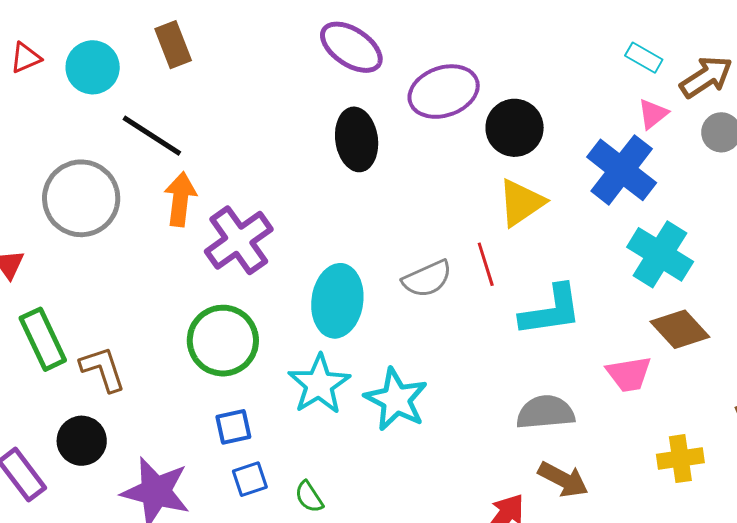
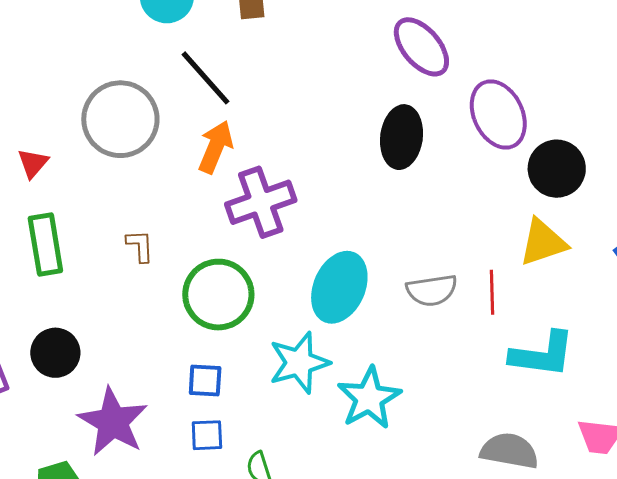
purple ellipse: (444, 92) -> (498, 114), turned 68
brown L-shape: (103, 369) -> (140, 246), moved, size x0.7

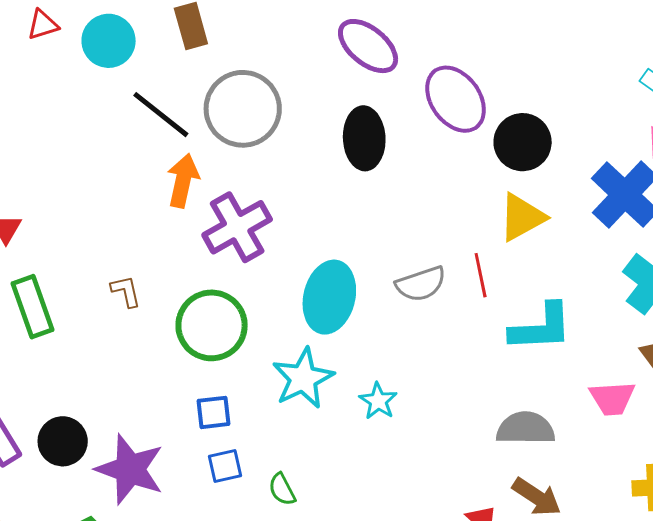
gray circle: (120, 119) -> (243, 109), moved
black circle: (55, 353) -> (63, 441), moved
cyan star: (369, 398) -> (378, 401), size x0.6

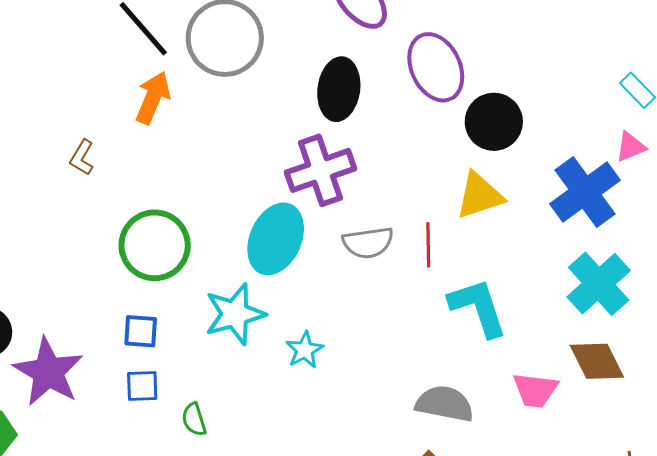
purple cross: (237, 227) -> (320, 170), moved
brown L-shape: (126, 291) -> (82, 158), moved, turned -147
cyan L-shape: (541, 328) -> (478, 307), turned -116

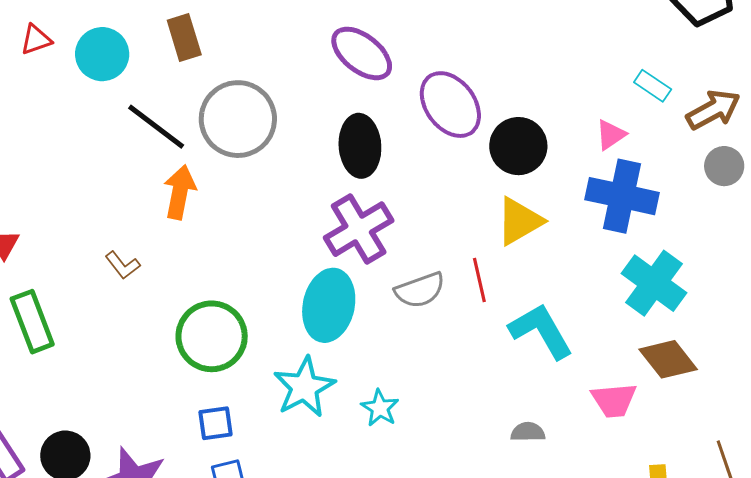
pink triangle: (631, 147) -> (611, 135), moved
brown L-shape: (82, 158) -> (123, 265), turned -57
blue cross: (585, 192) -> (622, 196), turned -30
gray semicircle: (445, 404) -> (528, 432), size x0.6

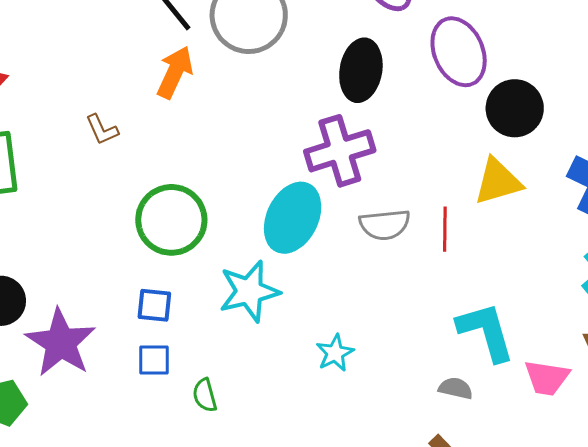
cyan L-shape: (541, 331) -> (486, 332), moved
cyan star: (380, 408) -> (335, 353), moved

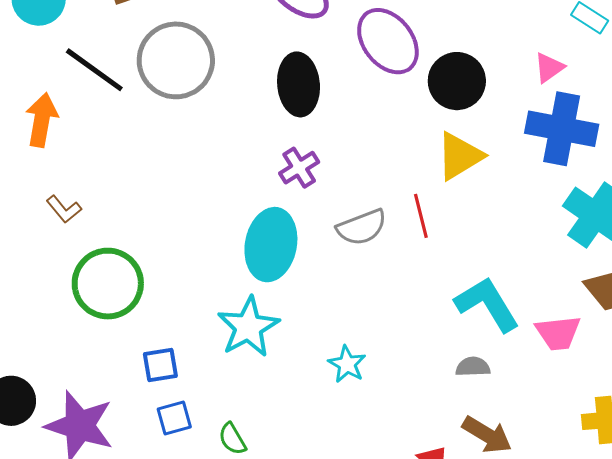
orange arrow: (175, 72) -> (42, 120), moved
purple cross: (340, 151) -> (299, 168), size x0.6
green circle: (171, 220) -> (108, 284), moved

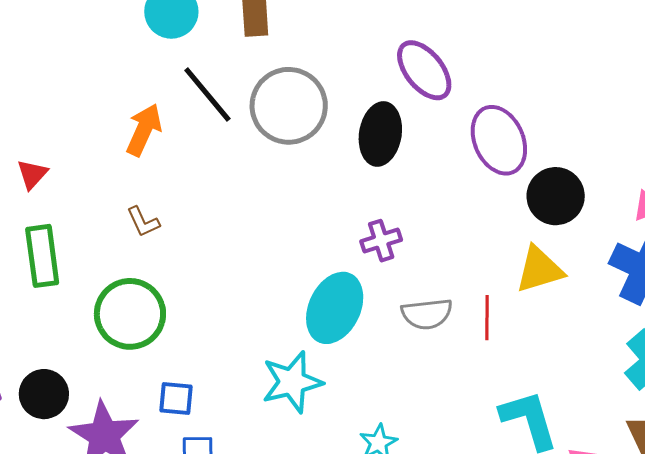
black ellipse: (299, 84) -> (380, 134), moved
green circle: (108, 284) -> (130, 314), moved
blue square: (160, 365) -> (176, 398), moved

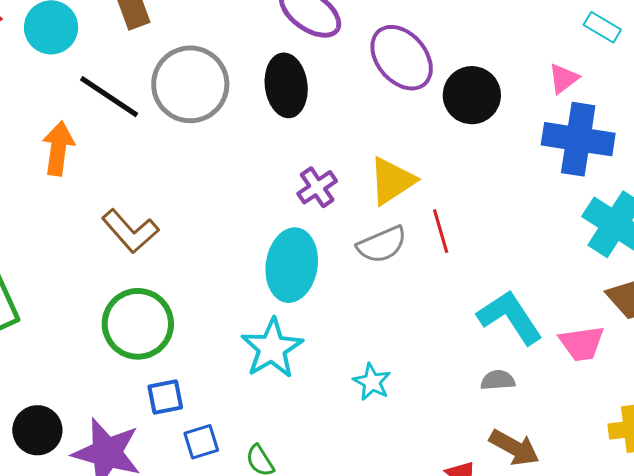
brown L-shape: (143, 222) -> (130, 231), moved, size x1.6
yellow triangle: (540, 270) -> (392, 181), moved
green circle: (130, 314) -> (138, 324), moved

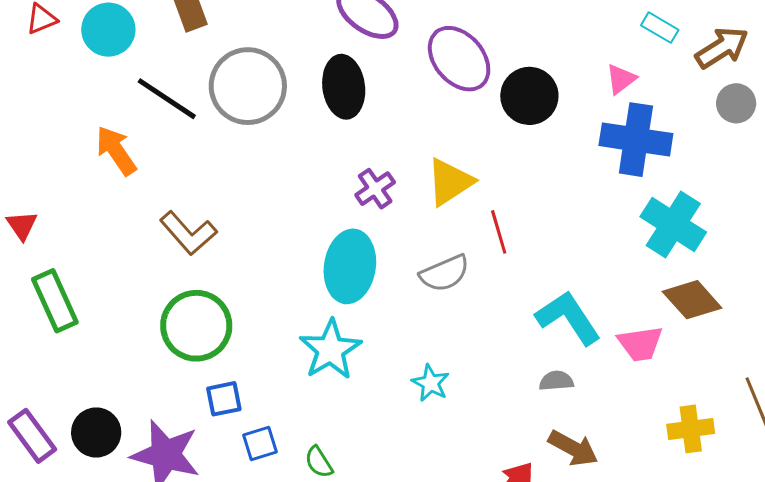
orange arrow: (58, 148) -> (116, 151), turned -42
gray semicircle: (382, 245) -> (445, 273), moved

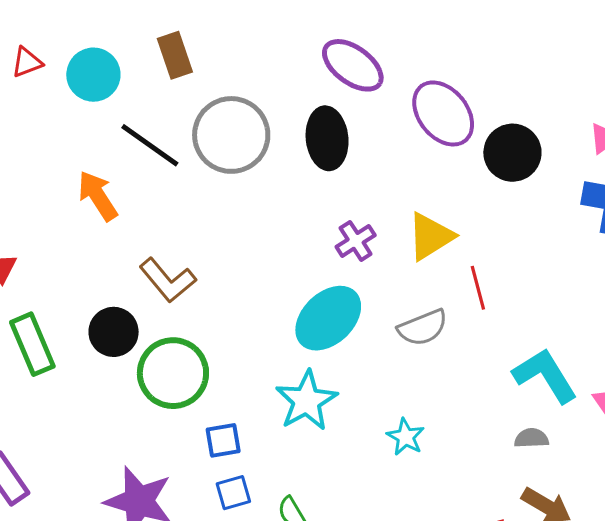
cyan ellipse: (350, 266) -> (328, 318), turned 36
blue square: (224, 399) -> (223, 440), moved
black circle: (96, 433) -> (114, 332), moved

